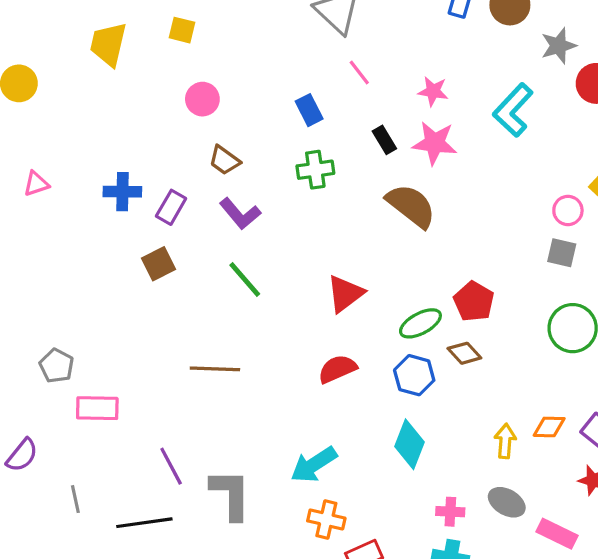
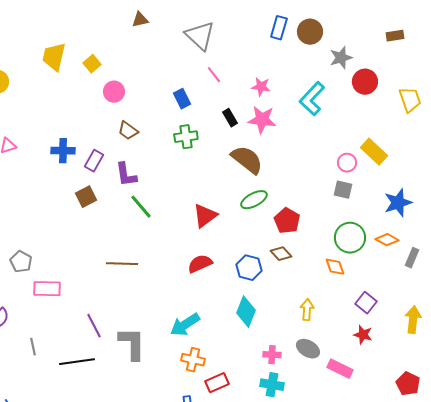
yellow square: (182, 30) -> (92, 64), moved, turned 36
purple L-shape: (240, 214) -> (126, 175), moved, turned 32
green ellipse: (420, 323) -> (254, 200), moved
orange diamond: (549, 427) -> (335, 267), moved, turned 70

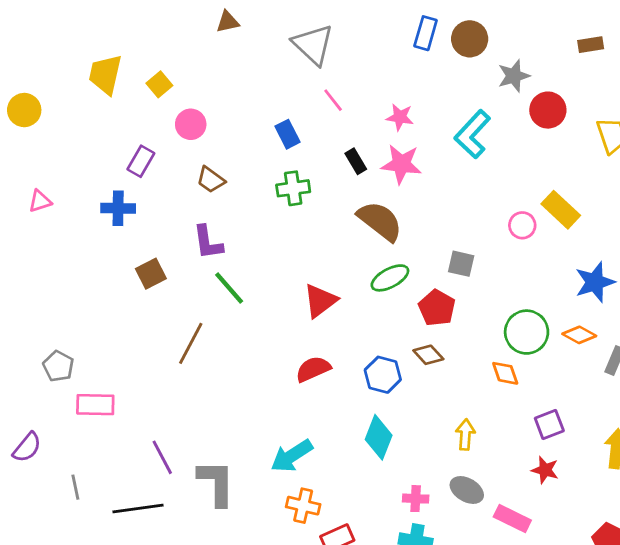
purple rectangle: (94, 161) -> (141, 161), moved
gray square: (343, 190) -> (461, 264), moved
brown line: (122, 264) -> (191, 343), moved, turned -64
purple square: (366, 303) -> (549, 425), turned 30

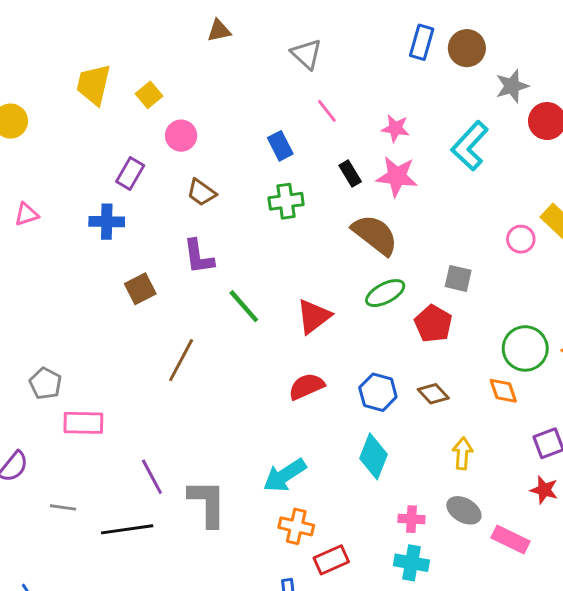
gray triangle: (313, 45) -> (306, 54), size x0.7
green line: (229, 288) -> (244, 306), moved
brown diamond: (428, 355) -> (433, 394), moved
gray line: (75, 487) -> (63, 507), turned -70

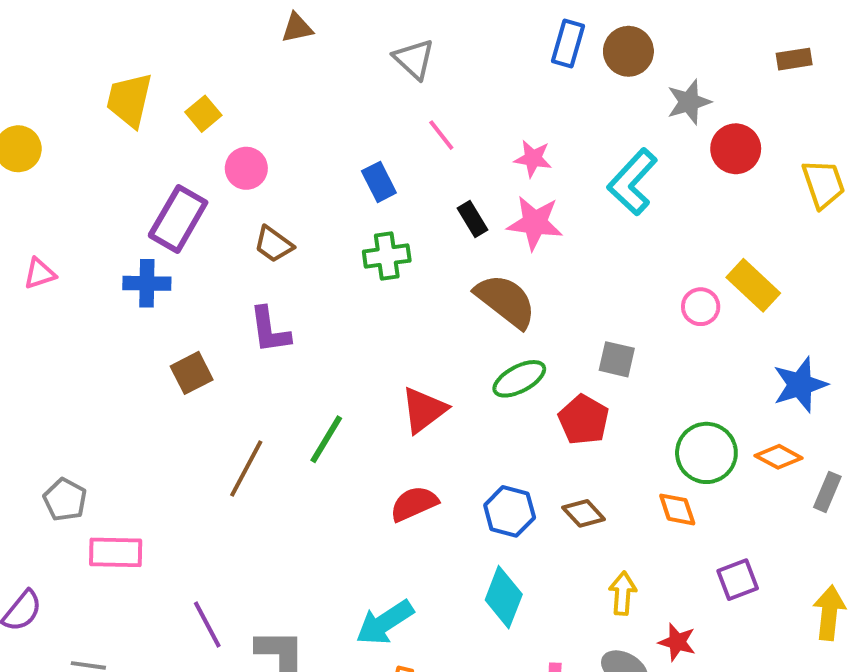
purple rectangle: (130, 174) -> (178, 219), size x1.5
green line: (244, 306) -> (326, 439), moved, turned 72
red star: (544, 490) -> (677, 642), moved

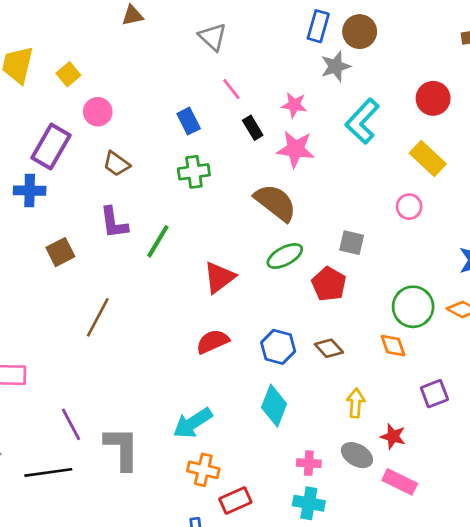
gray star: (689, 102) -> (336, 66), moved
black rectangle: (472, 219) -> (253, 128), moved
yellow rectangle: (753, 285) -> (428, 158), moved
green line: (326, 439) -> (158, 241), moved

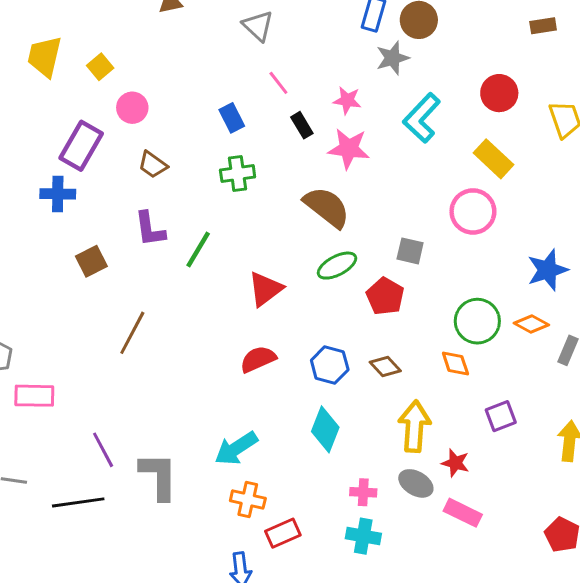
pink circle: (409, 207) -> (473, 211), size x1.6
yellow arrow: (356, 403) -> (414, 426), size x1.6

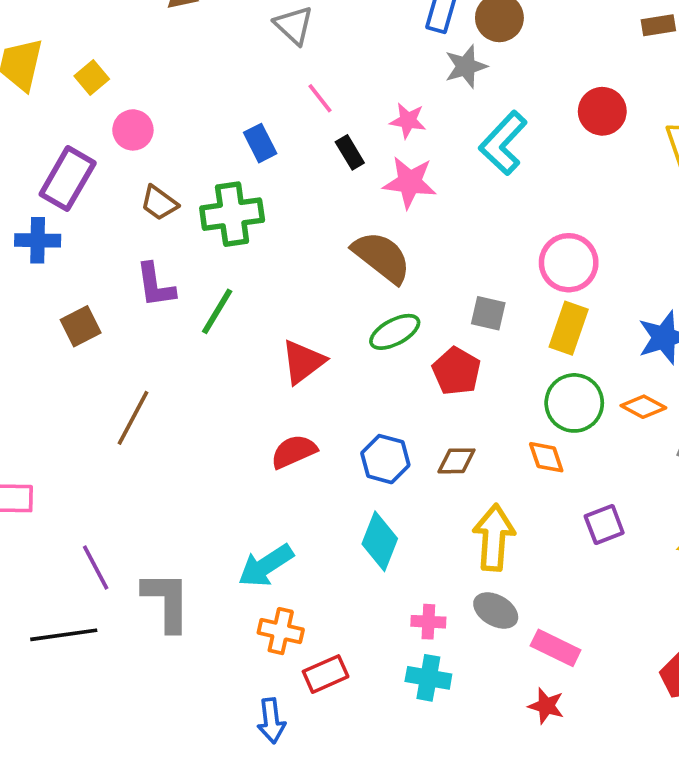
yellow rectangle: (493, 159) -> (569, 328), moved, turned 66
green cross: (238, 173) -> (232, 214), moved, size x1.4
brown diamond: (385, 366) -> (456, 461), turned -48
red star: (455, 463) -> (546, 706), moved

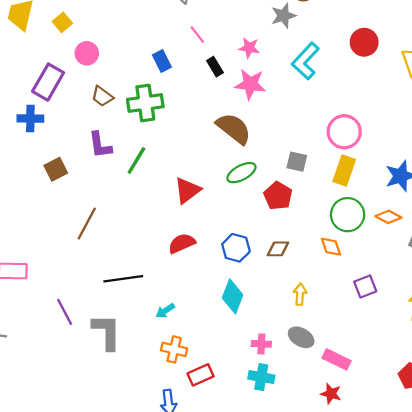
yellow arrow: (494, 538) -> (300, 294), size x0.6
cyan arrow: (266, 566) -> (165, 311), size x0.6
black line: (64, 635) -> (123, 279), moved

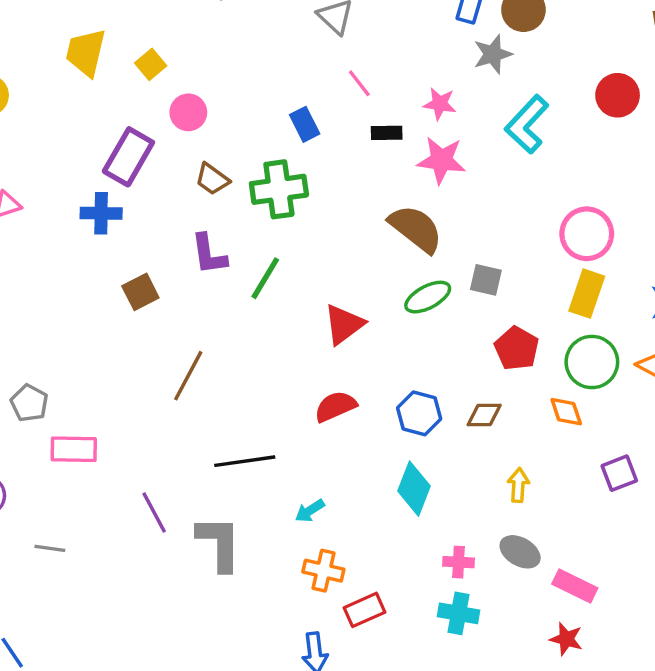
black rectangle: (215, 67) -> (387, 133), turned -60
gray square: (297, 162) -> (486, 280), moved
red pentagon: (278, 196) -> (517, 348), moved

